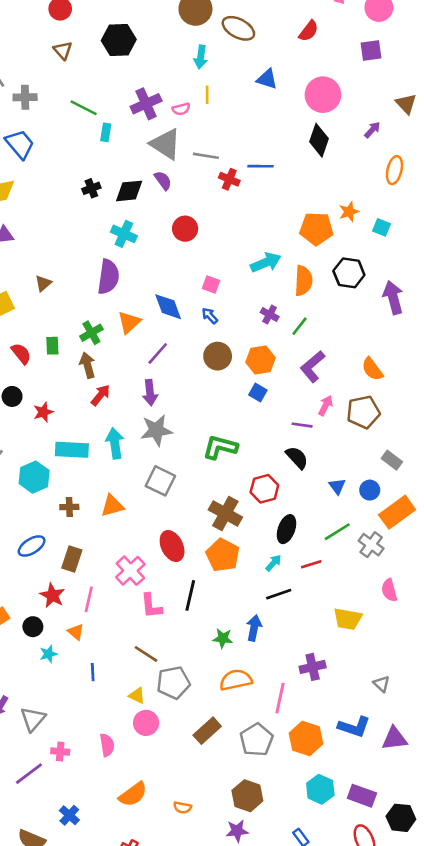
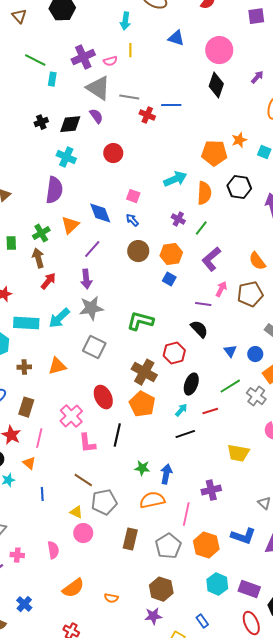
cyan arrow: (115, 443) -> (59, 318), turned -125
blue arrow: (254, 628) -> (166, 474), moved
brown rectangle: (207, 731) -> (130, 539), turned -35

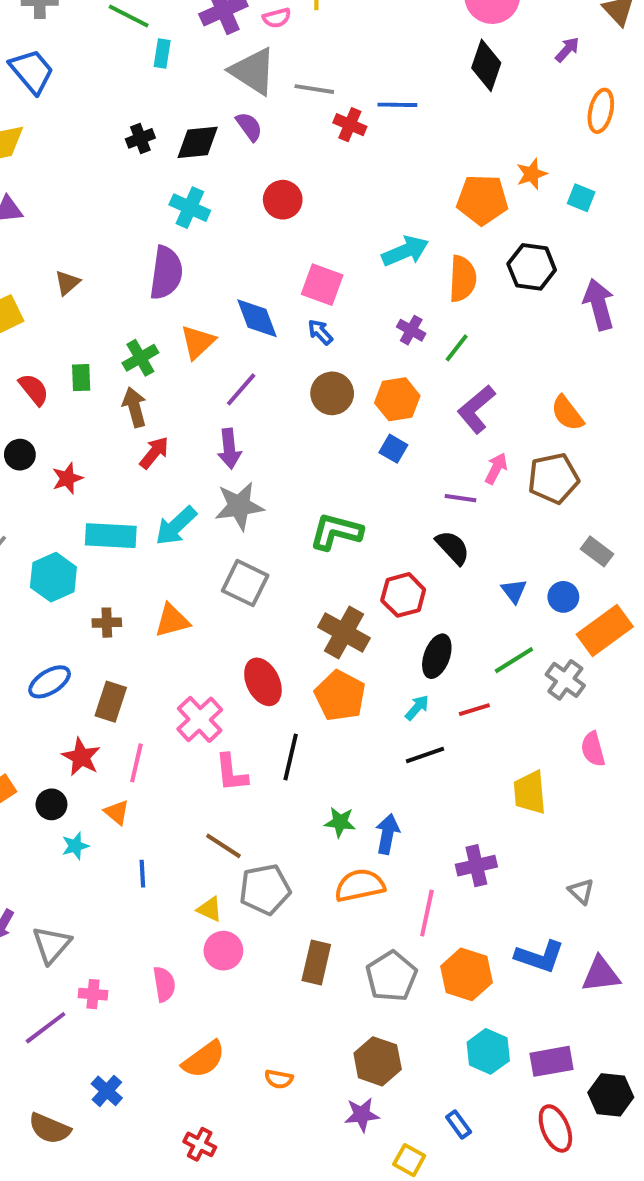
pink square: (133, 196) -> (322, 285), size x1.5
yellow trapezoid: (238, 453) -> (530, 793), turned 75
purple rectangle: (249, 589) -> (551, 1061), turned -30

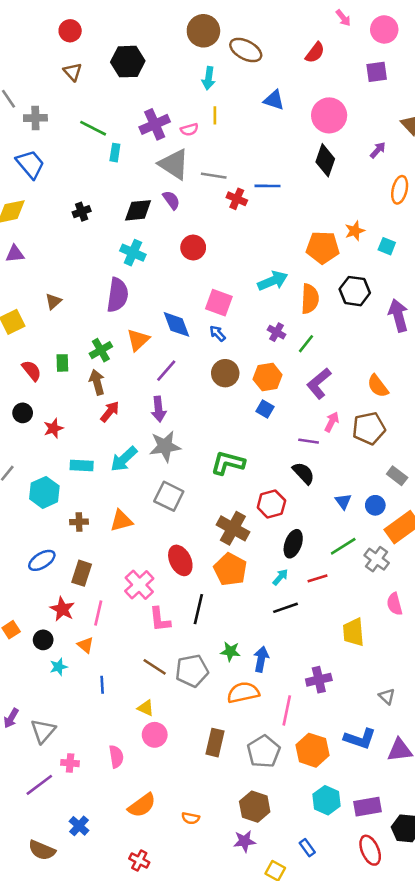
black cross: (140, 138) -> (82, 212), moved
cyan rectangle: (111, 536) -> (82, 466), size x0.7
gray pentagon: (265, 889) -> (192, 671), moved

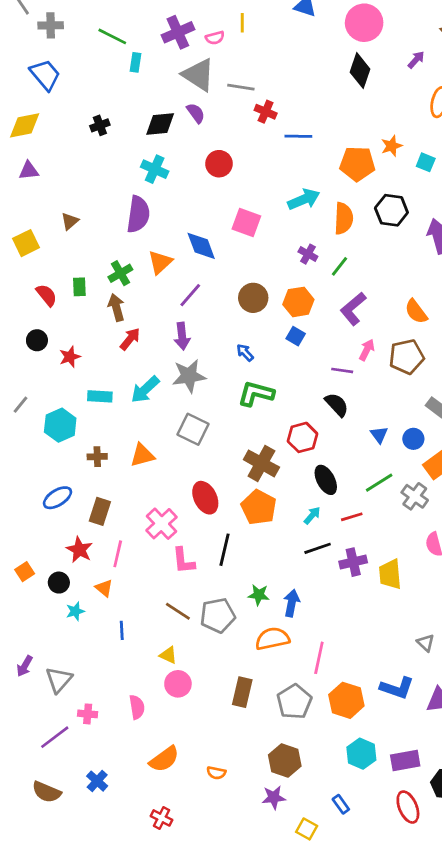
blue line: (268, 186) -> (298, 136), moved
blue arrow: (218, 333) -> (245, 353), moved
black ellipse: (293, 544) -> (326, 480), turned -48
purple cross: (319, 680) -> (353, 562), moved
brown semicircle: (42, 850) -> (47, 792), moved

